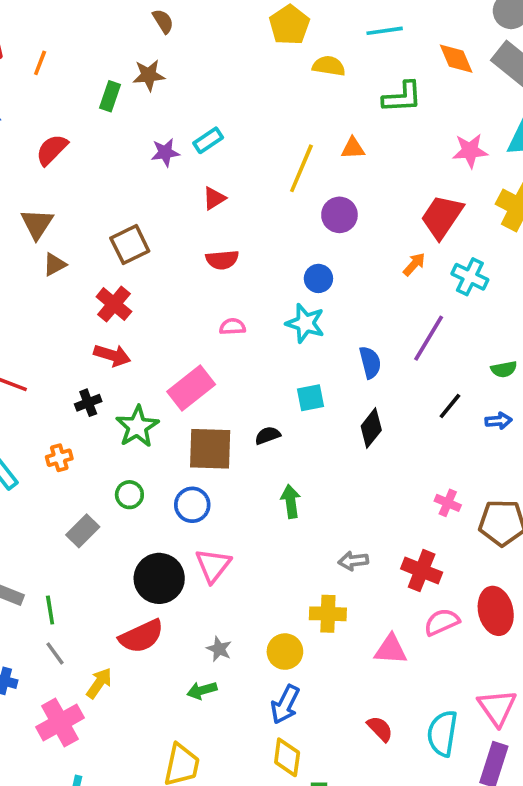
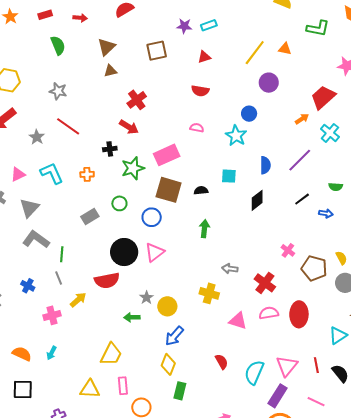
brown square: (130, 245) -> (157, 51), moved
yellow circle: (285, 652) -> (167, 306), moved
pink cross: (60, 722) -> (52, 315), size x0.7

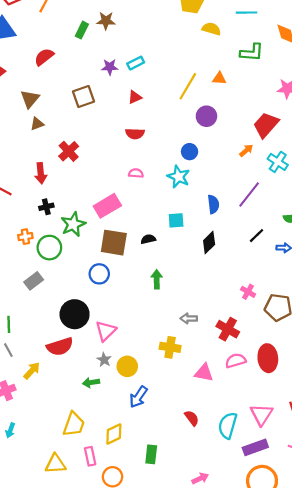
red arrow: (129, 127) -> (41, 173), moved, turned 60
green circle: (119, 203) -> (49, 248), moved, size x1.5
pink triangle: (155, 252) -> (106, 331), moved
yellow diamond: (168, 364) -> (114, 434), moved, turned 50
purple rectangle: (277, 396) -> (255, 447), turned 45

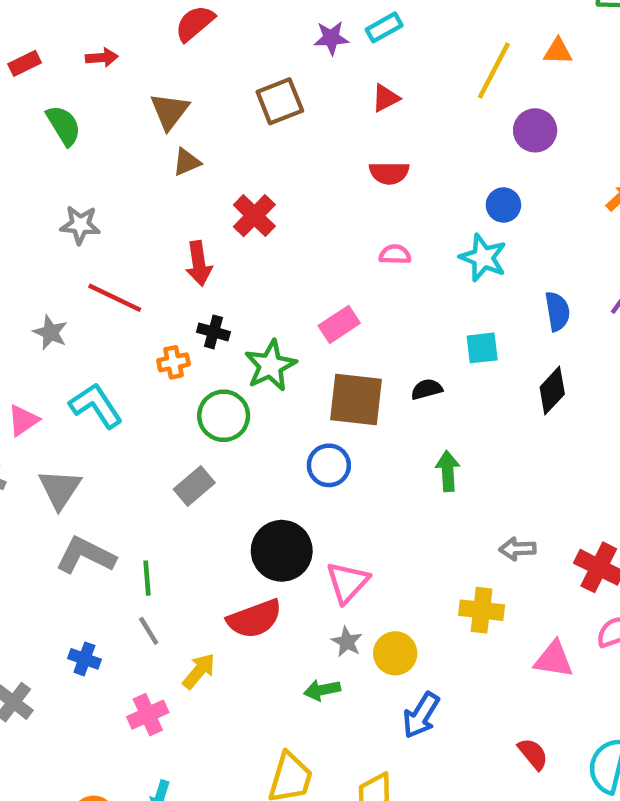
pink rectangle: (107, 206) -> (339, 324), size x0.7
black cross: (46, 207) -> (213, 332), turned 32
orange cross: (25, 237) -> (174, 362), moved

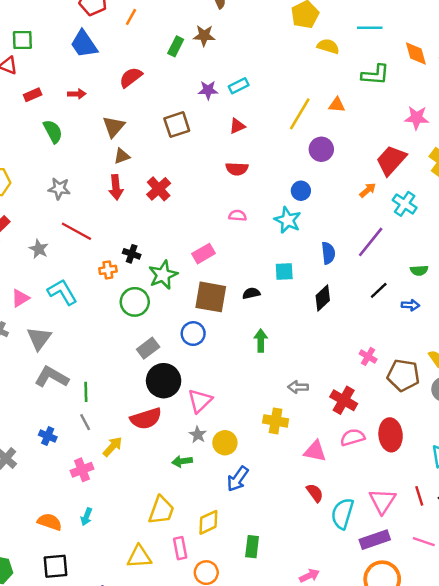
red arrow: (199, 263) -> (116, 187), moved
gray rectangle: (194, 486) -> (148, 348), moved
red semicircle: (533, 754) -> (315, 493), moved

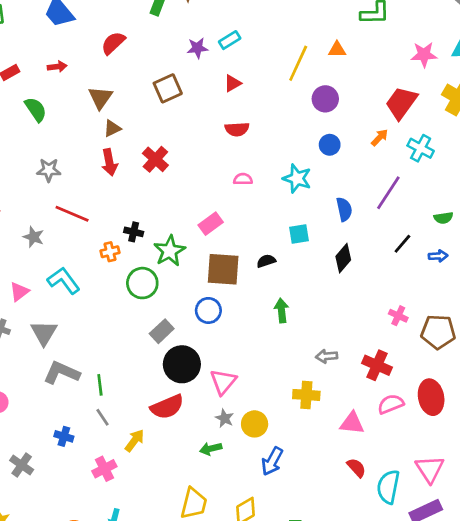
blue circle: (301, 191) -> (330, 145), moved

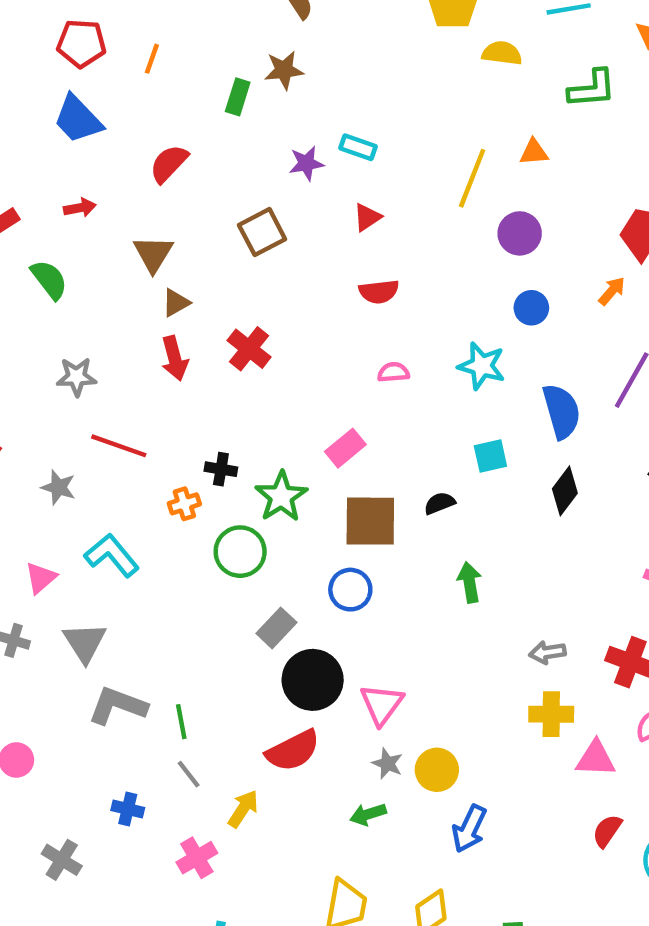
cyan rectangle: (230, 40) -> (358, 147), turned 55
blue semicircle: (344, 209) -> (561, 411), size x1.4
yellow cross: (306, 395) -> (551, 714), moved
red semicircle: (356, 468) -> (607, 831), turned -100

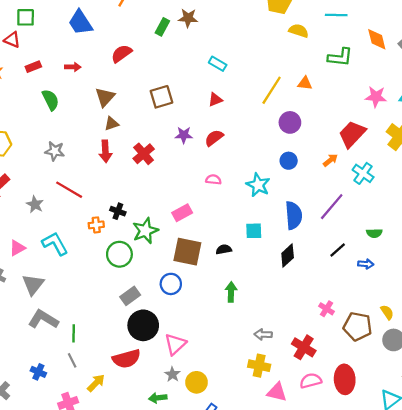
purple star: (306, 163) -> (184, 135), moved
red semicircle: (379, 292) -> (214, 138), turned 138

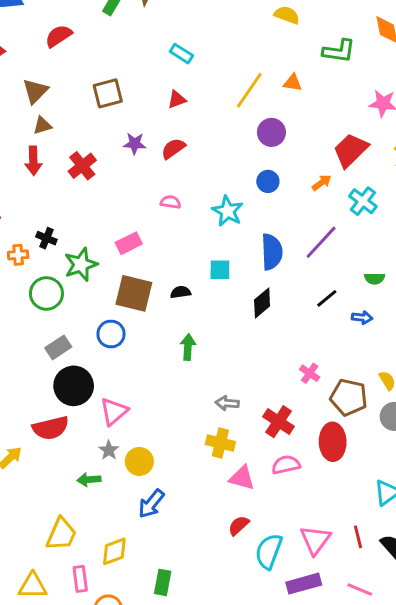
red ellipse: (345, 379) -> (333, 442), moved

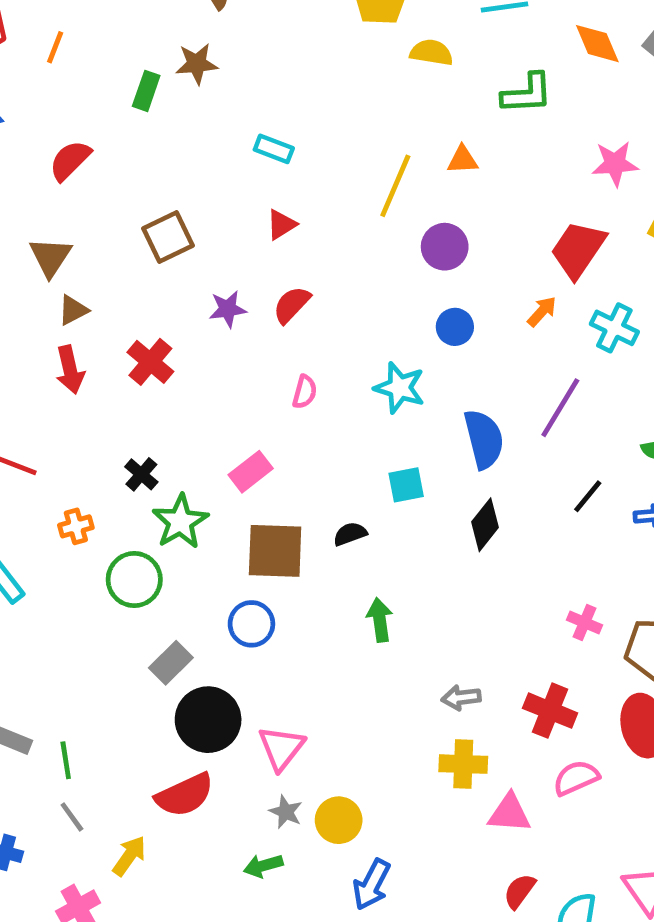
pink semicircle: (171, 202) -> (305, 392), turned 108
black cross: (46, 238) -> (141, 474), moved, turned 30

